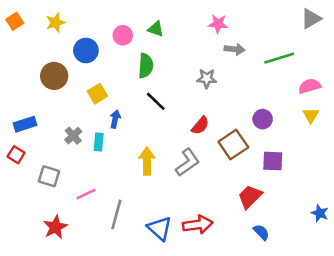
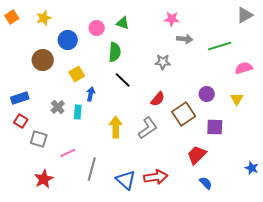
yellow triangle: (311, 115) -> (237, 99), moved
red square: (16, 155) -> (21, 121), moved

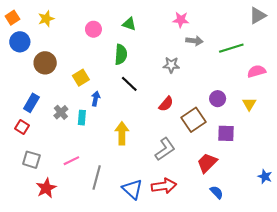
pink circle: (97, 28) -> (93, 29), moved
blue circle: (68, 40) -> (20, 42), moved
blue rectangle: (20, 98) -> (31, 103), moved, turned -42
gray L-shape: (148, 128) -> (165, 149), moved
gray square: (39, 139) -> (31, 160), moved

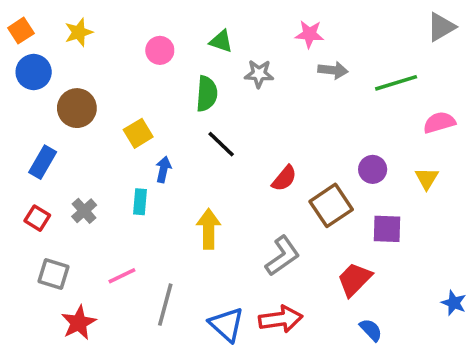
gray star: (171, 65) -> (259, 74), moved
blue rectangle: (31, 103) -> (43, 162), moved
gray cross: (61, 112) -> (84, 211), moved

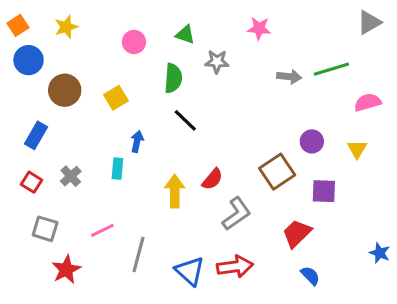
gray arrow: (333, 70) -> (289, 77), moved
yellow square: (138, 133) -> (116, 98), moved
red semicircle: (284, 178) -> (212, 179), moved

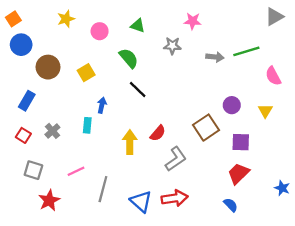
yellow star: (66, 27) -> (66, 19), moved
gray star: (217, 62) -> (172, 46), moved
green semicircle: (173, 78) -> (129, 58), turned -45
pink semicircle: (368, 102) -> (273, 76), turned -102
red trapezoid: (297, 233) -> (238, 174), moved

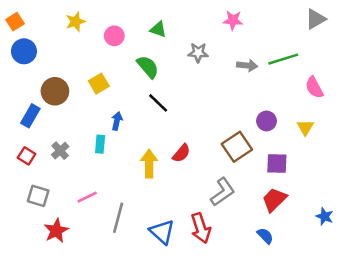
pink star: (193, 21) -> (233, 20), moved
brown circle: (48, 67) -> (55, 91), moved
gray L-shape: (176, 159) -> (223, 192), moved
red arrow: (175, 198) -> (201, 228), turned 80

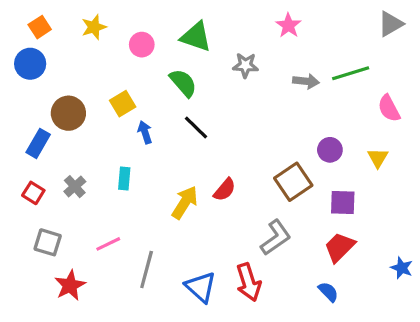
pink star: (233, 20) -> (288, 25), turned 30
orange square: (15, 22) -> (40, 27), moved
green triangle: (158, 29) -> (196, 37), size x1.5
blue arrow: (117, 121) -> (145, 132), moved, turned -30
yellow arrow: (149, 164) -> (185, 202), turned 32

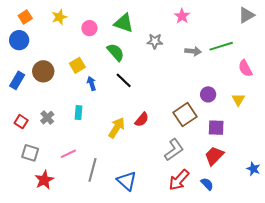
blue rectangle: (38, 143) -> (17, 80), moved
red arrow: (249, 282) -> (179, 180), moved, turned 60

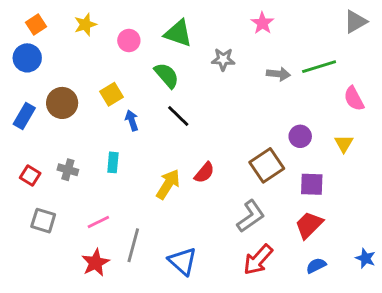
gray cross: (47, 118) -> (68, 170), turned -32
blue star: (253, 169) -> (366, 258), moved
red star: (44, 180) -> (95, 263), moved
blue semicircle: (207, 184) -> (316, 266), moved, turned -72

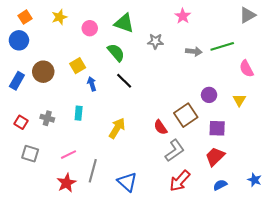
red semicircle: (204, 173) -> (160, 127), moved, turned 105

